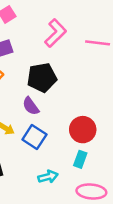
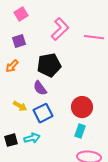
blue square: (34, 137) -> (43, 113), turned 30
cyan arrow: (48, 177) -> (32, 138), moved

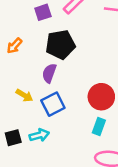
purple square: (19, 41) -> (43, 12), moved
purple semicircle: (40, 88) -> (49, 73), turned 56

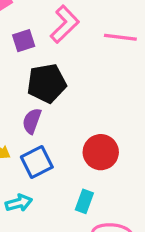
cyan rectangle: (99, 126) -> (84, 201), moved

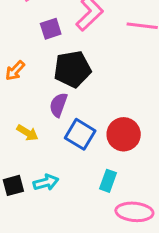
blue square: (37, 162) -> (80, 134), moved, turned -32

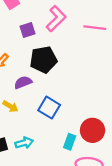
purple semicircle: (58, 105) -> (23, 82), moved, turned 48
red circle: (124, 134) -> (93, 130), moved

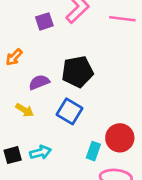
black pentagon: (43, 60) -> (77, 72), moved

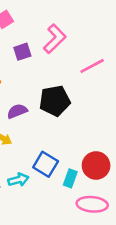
pink line: (122, 19) -> (92, 66), moved, turned -35
blue square: (70, 111) -> (46, 164), moved

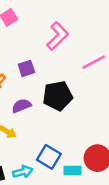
purple square: (22, 52) -> (26, 68), moved
cyan rectangle: (70, 178) -> (73, 171), turned 70

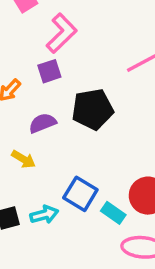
pink L-shape: (58, 36) -> (61, 33), moved
cyan rectangle: (73, 171) -> (113, 213), turned 35

